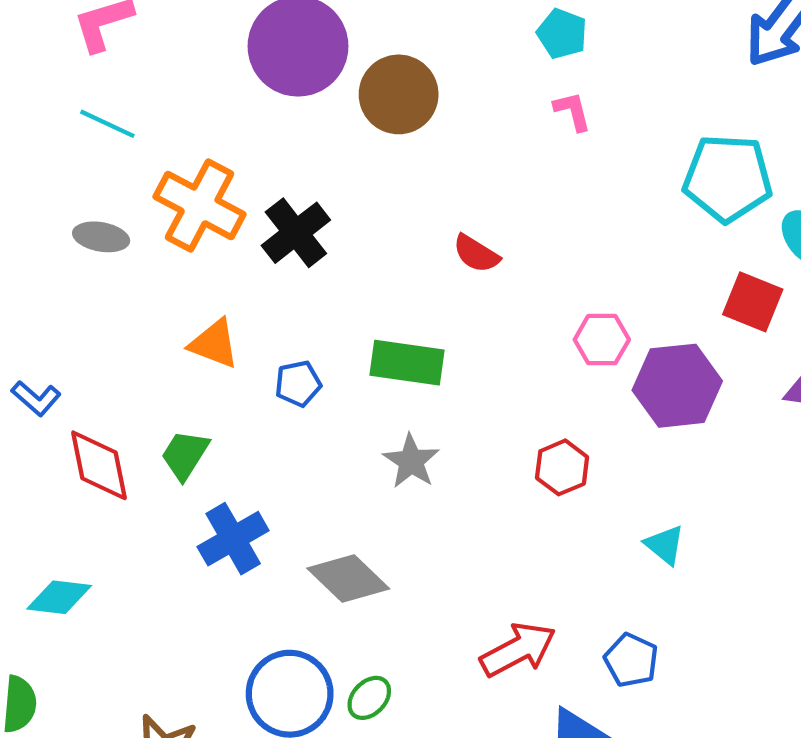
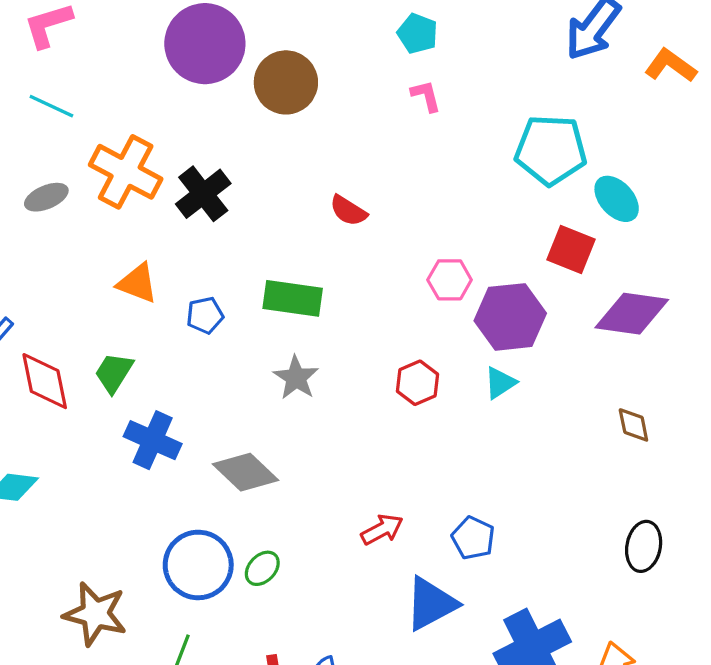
gray ellipse: (101, 237) -> (46, 197), turned -33
blue cross: (233, 539) -> (153, 440), turned -36
cyan triangle: (665, 545) -> (500, 383), moved, turned 48
red arrow: (518, 650) -> (382, 530), size x0.7

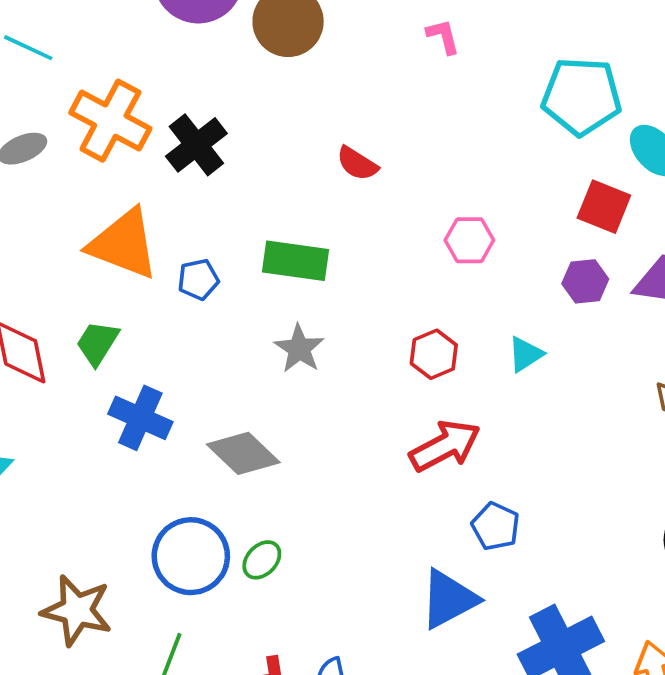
orange triangle: (137, 283) -> (124, 244), size x1.6
purple hexagon: (510, 317) -> (585, 281), moved, size x0.6
red arrow: (382, 530) -> (445, 446), moved, size x1.5

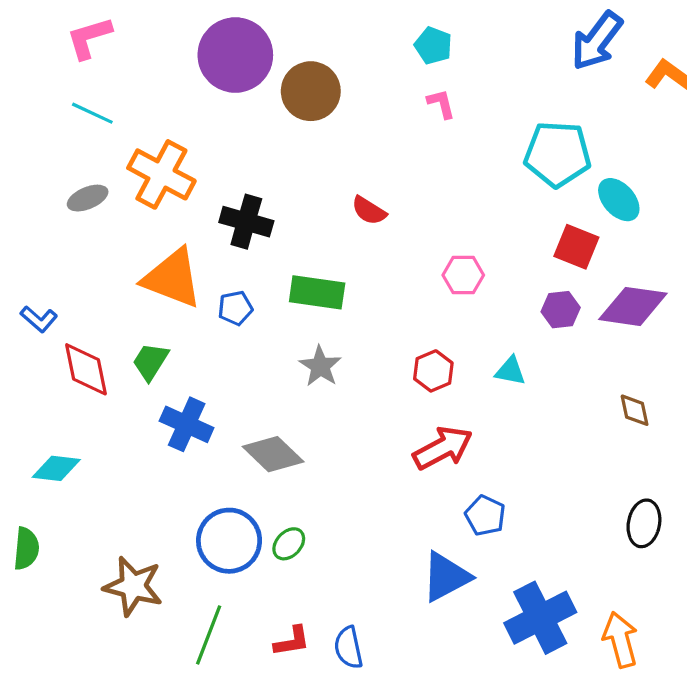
black cross: (196, 145) -> (246, 222), moved, turned -36
cyan triangle: (525, 354) -> (510, 371), turned 44

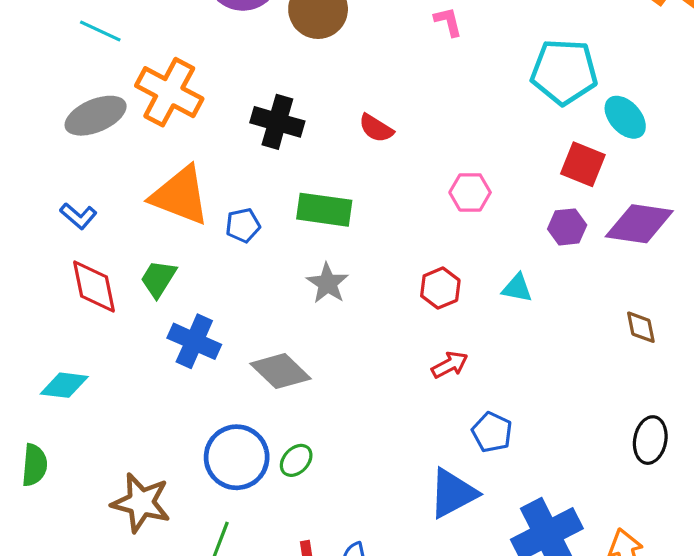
gray ellipse: (88, 198) -> (96, 116), size x1.5
black cross: (246, 222) -> (277, 122), moved
blue L-shape: (39, 319) -> (78, 216), moved
red arrow: (443, 448) -> (450, 365), size x0.6

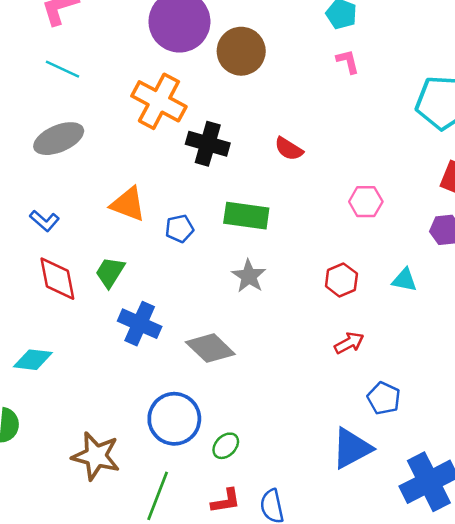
orange cross: (169, 92) -> (159, 101), moved
orange triangle: (180, 196) -> (128, 204), size x0.7
green ellipse: (296, 460) -> (226, 446), moved

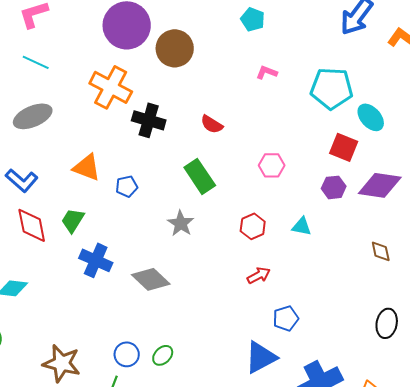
pink L-shape: (348, 61) -> (267, 72), moved, turned -55
green rectangle: (246, 216) -> (200, 176), moved, turned 48
blue L-shape: (44, 221) -> (22, 180), size x1.4
blue pentagon: (384, 398) -> (286, 318), turned 30
blue circle: (174, 419) -> (127, 354), moved, size x0.6

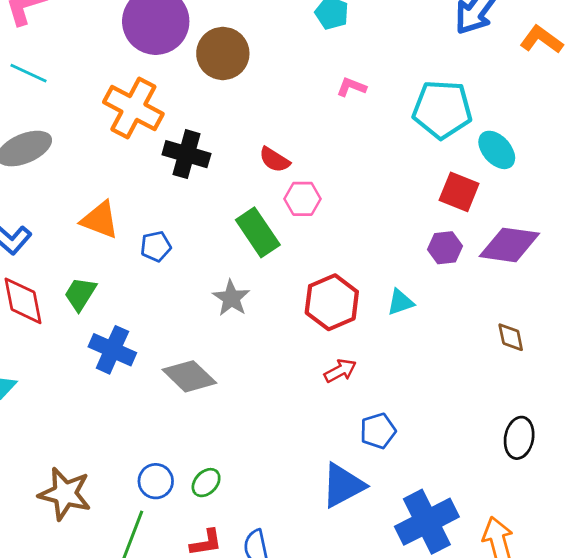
pink hexagon: (272, 165) -> (302, 199), moved
red hexagon: (253, 226) -> (332, 302), size x1.5
cyan triangle: (302, 226) -> (400, 302), turned -30

